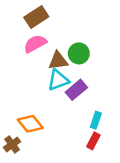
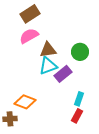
green circle: (79, 53) -> (80, 52), moved
orange diamond: (30, 124) -> (25, 102), turned -30
brown cross: (12, 144) -> (10, 119), turned 32

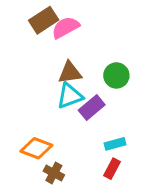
pink semicircle: (29, 36) -> (65, 27), moved
cyan rectangle: (79, 99) -> (115, 144), turned 56
brown cross: (10, 119) -> (54, 173), moved, turned 32

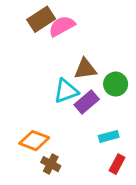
brown triangle: (70, 73) -> (85, 69), moved
green circle: (116, 75) -> (116, 84), moved
red rectangle: (112, 169) -> (117, 164), moved

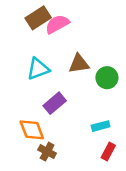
cyan triangle: (66, 91) -> (38, 69), moved
purple rectangle: (87, 102) -> (55, 103), moved
orange diamond: (34, 141) -> (32, 130), turned 48

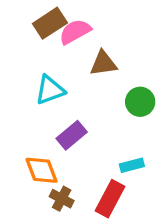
brown triangle: (79, 64) -> (103, 63), moved
red rectangle: (108, 152) -> (110, 199), moved, size x1.5

